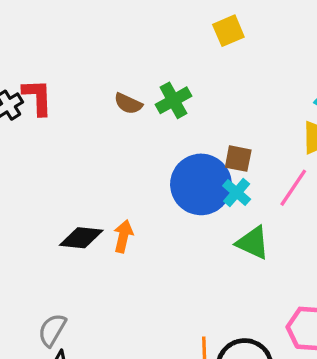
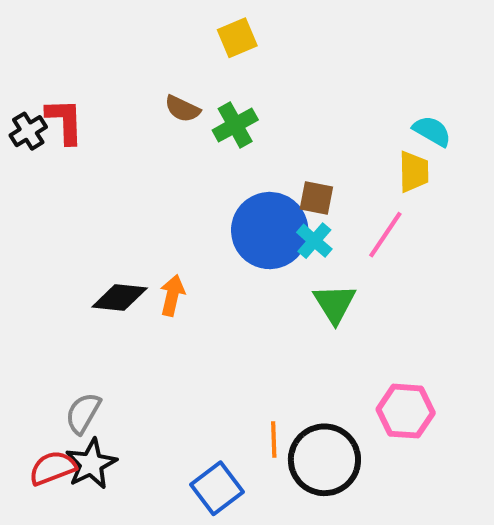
yellow square: (228, 31) -> (237, 38), moved
brown semicircle: (128, 104) -> (182, 109), moved
green triangle: (253, 243) -> (335, 304), turned 33

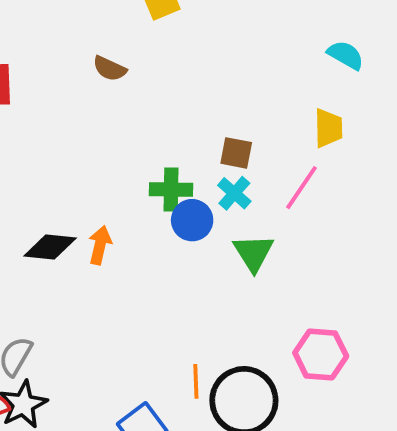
green cross: (235, 125) -> (171, 189), moved, turned 30
cyan semicircle: (432, 131) -> (346, 55), moved
blue circle: (270, 231) -> (192, 220), moved, size x0.6

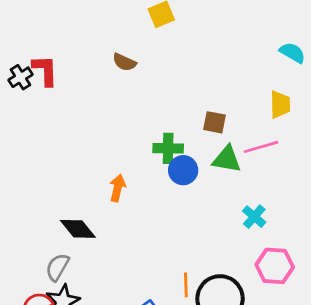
pink line: (301, 188) -> (261, 147), turned 40
cyan cross: (234, 193) -> (254, 217), moved
black diamond: (50, 247) -> (78, 229), moved, turned 45
green triangle: (254, 253) -> (227, 159), moved, turned -48

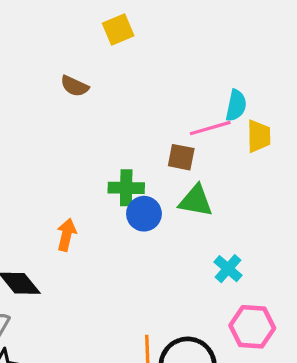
cyan semicircle: (292, 53) -> (236, 105), moved, turned 72
pink line: (261, 147) -> (210, 128), moved

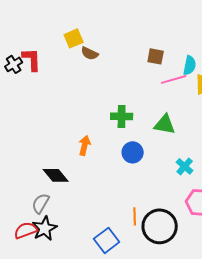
yellow square: (118, 30) -> (74, 38), moved
brown square: (181, 157) -> (156, 56), moved
blue circle: (144, 214) -> (133, 152), moved

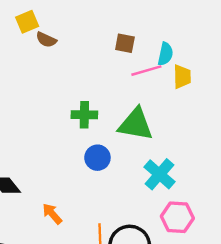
green triangle: (165, 124) -> (136, 124), size x1.4
orange arrow: (85, 145) -> (52, 214), moved, turned -54
cyan cross: (185, 166) -> (159, 174), size x1.5

